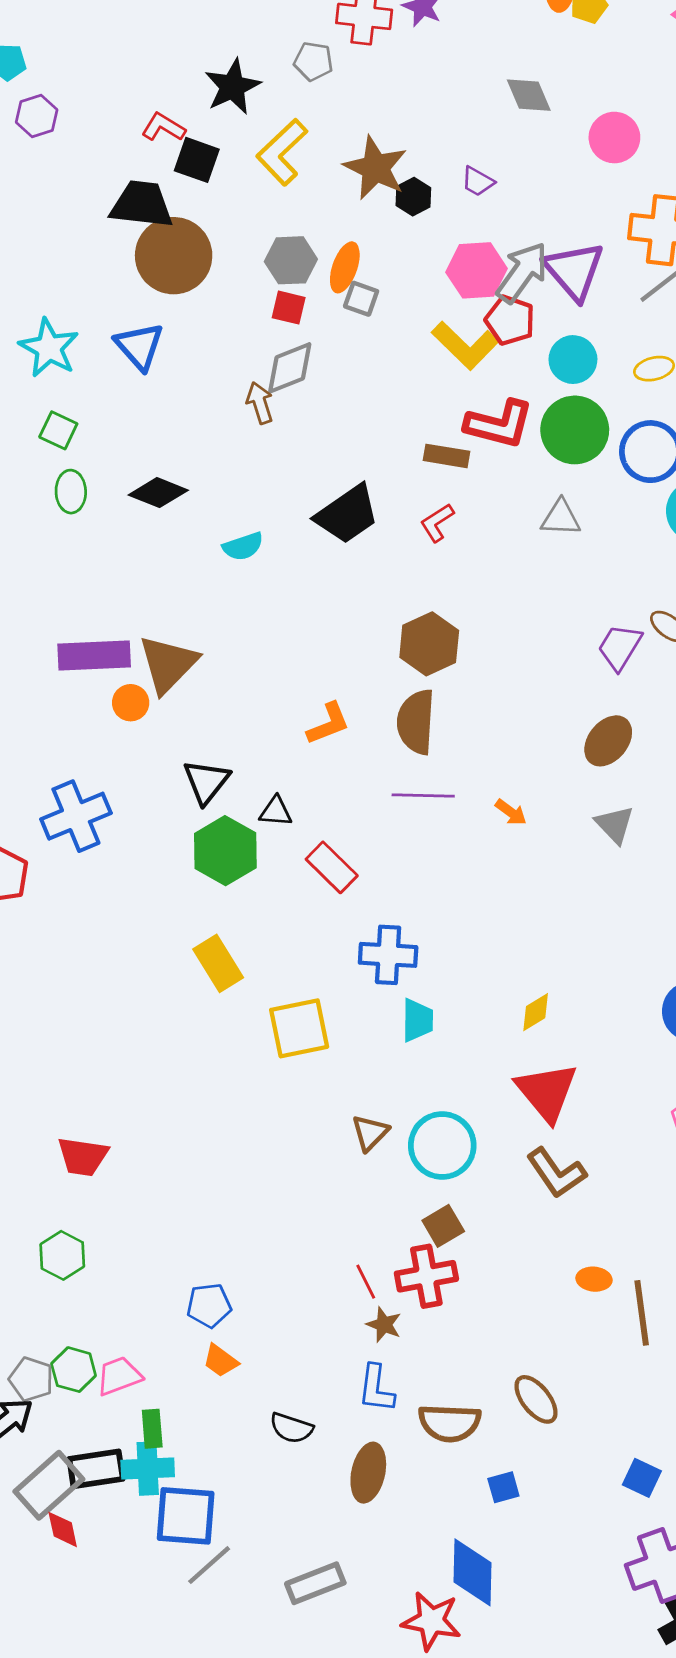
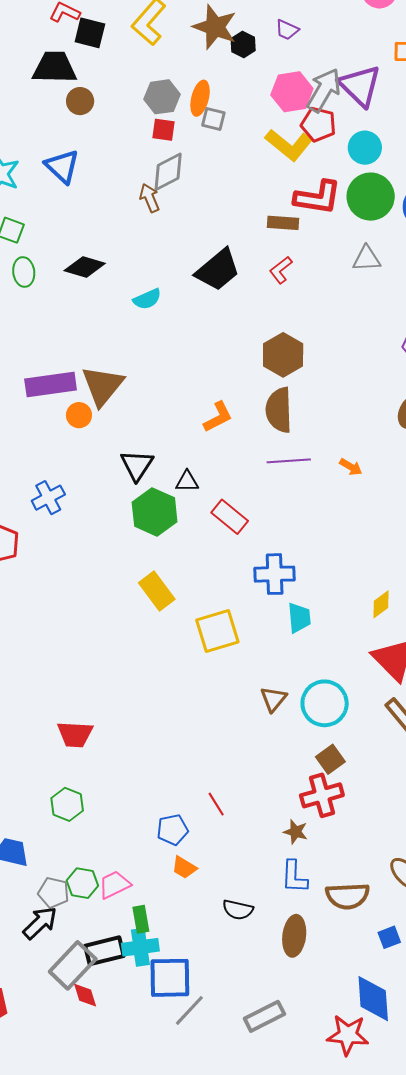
brown circle: (174, 256) -> (80, 101), size x0.5
blue cross: (76, 816) -> (48, 498), size x0.7
red line: (366, 1282) -> (216, 804), moved

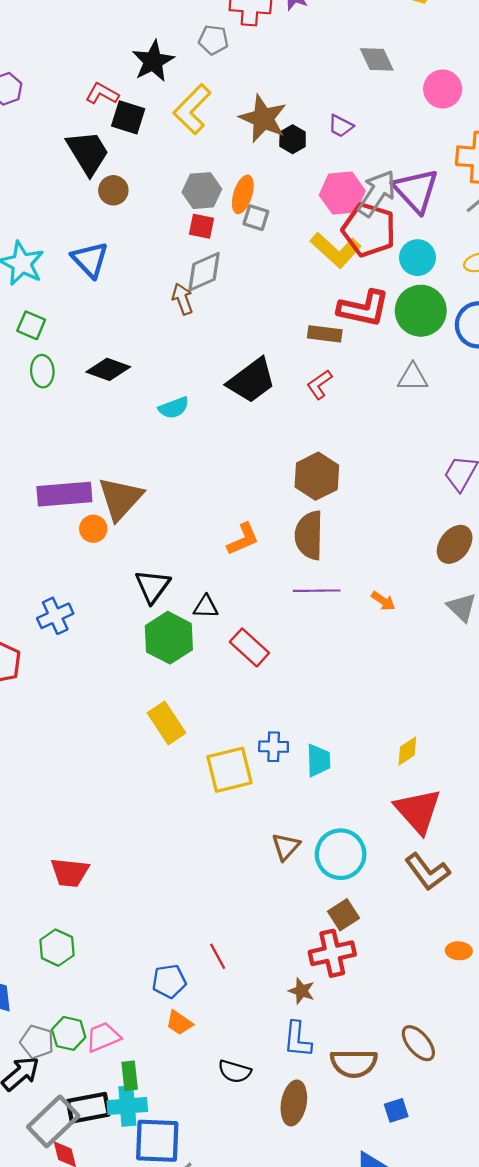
black trapezoid: (55, 67) -> (88, 153), turned 54
red pentagon: (318, 124) -> (369, 230), size x1.4
blue cross: (275, 574) -> (274, 747), moved, size x0.7

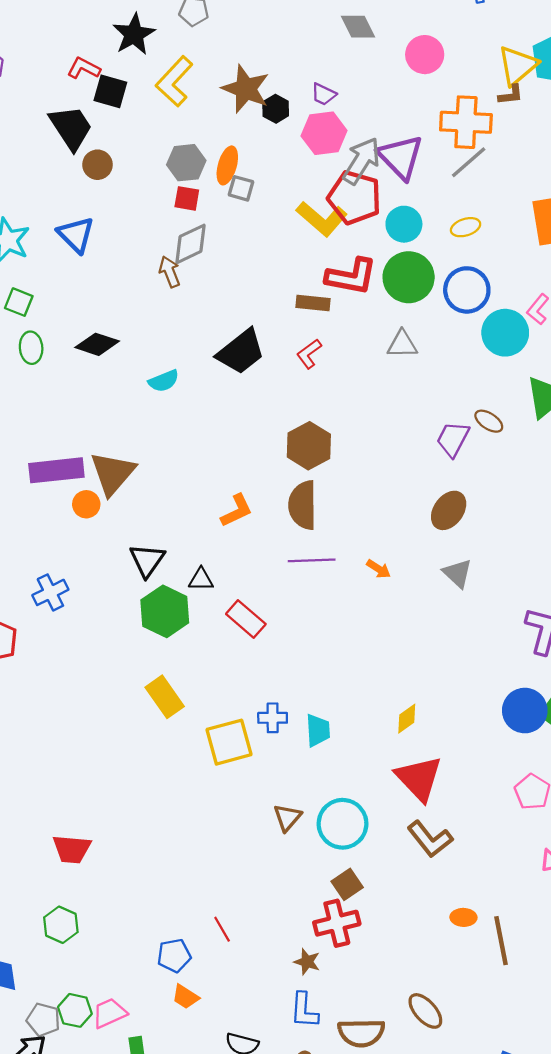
pink hexagon: (342, 193) -> (324, 133), moved

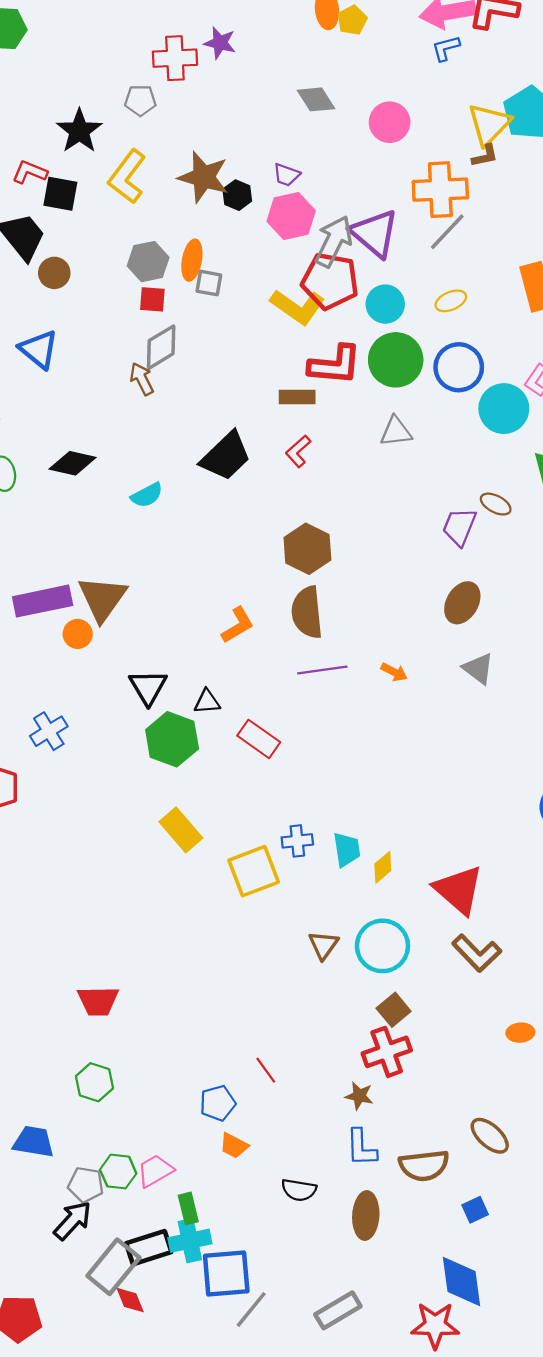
yellow diamond: (407, 719) -> (383, 867), moved

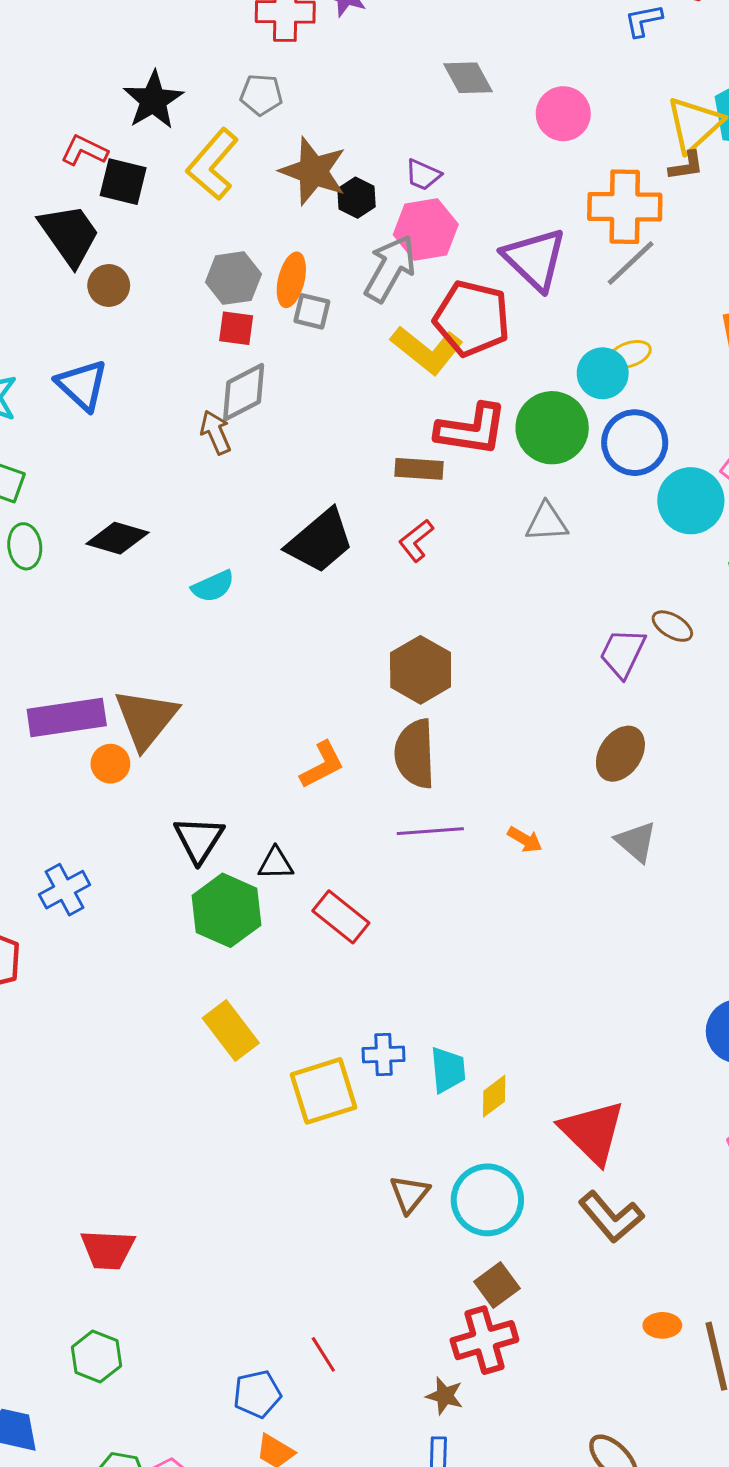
gray pentagon: (140, 100) -> (261, 95), moved
gray arrow: (334, 241) -> (390, 268), moved
cyan circle: (385, 304) -> (603, 373), moved

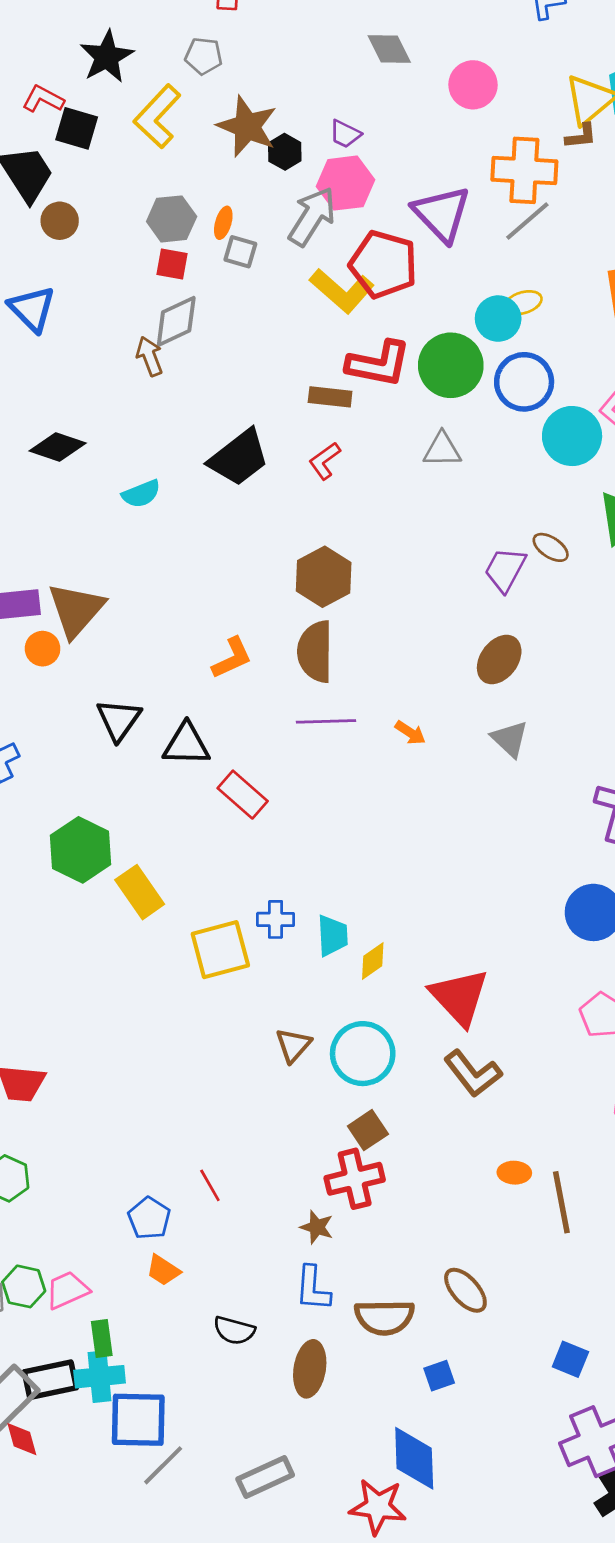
orange ellipse: (291, 280) -> (223, 223), size x0.7
black triangle: (276, 864) -> (186, 744), size x1.5
green hexagon: (226, 910) -> (81, 850), moved
blue pentagon: (257, 1394) -> (149, 1218), turned -30

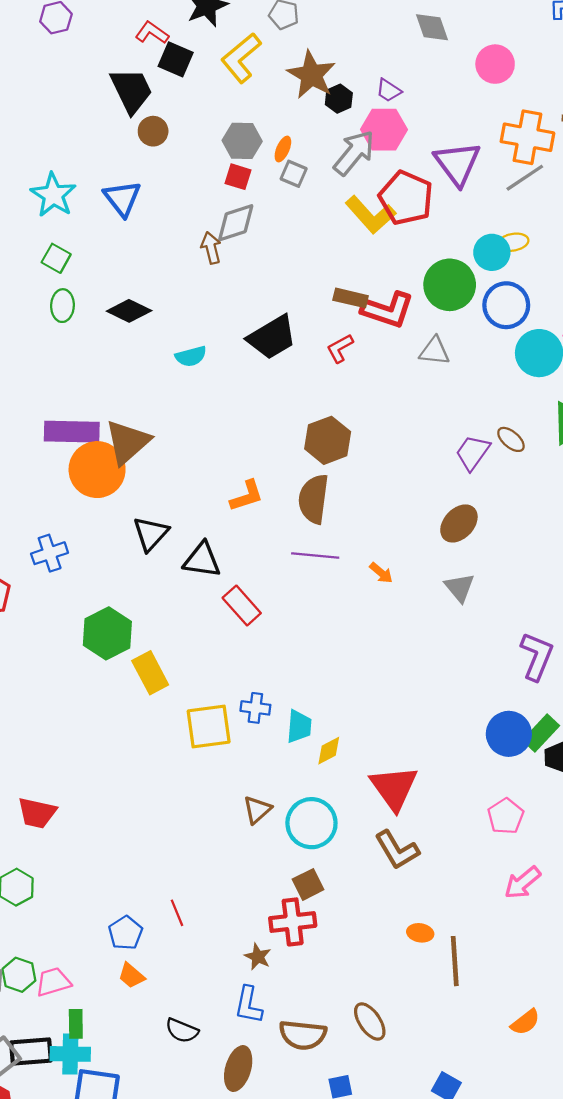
red L-shape: (379, 364) -> (387, 310), moved
orange circle: (43, 649) -> (97, 470), size x2.0

